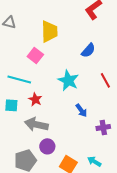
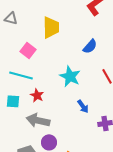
pink square: (35, 55) -> (28, 50), moved

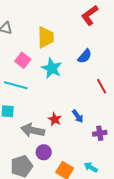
cyan star: (70, 76) -> (52, 68), moved
red star: (37, 95) -> (55, 119), moved

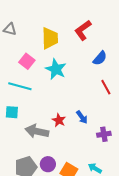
red L-shape: (90, 15) -> (83, 30), moved
blue semicircle: (85, 56) -> (100, 58), moved
purple circle: (44, 152) -> (48, 164), moved

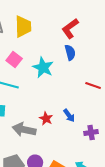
yellow trapezoid: (50, 38) -> (23, 27), moved
blue semicircle: (100, 58) -> (70, 53), moved, turned -56
red line: (106, 87) -> (93, 86), turned -42

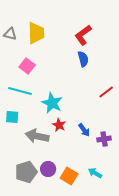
cyan star: (43, 68) -> (52, 103), moved
red line: (93, 86) -> (106, 92), turned -56
blue arrow: (69, 116) -> (84, 130), moved

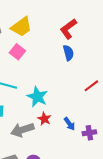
yellow trapezoid: (36, 33) -> (21, 27), turned 55
pink square: (27, 66) -> (17, 52), moved
gray arrow: (37, 136) -> (22, 130), turned -30

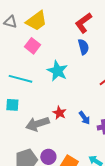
cyan star: (37, 97) -> (57, 71), moved

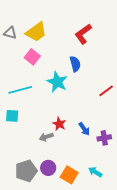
blue semicircle: (83, 47) -> (75, 64), moved
cyan line: (20, 79) -> (20, 90), turned -30
gray arrow: (37, 124) -> (46, 137), moved, size x0.6

